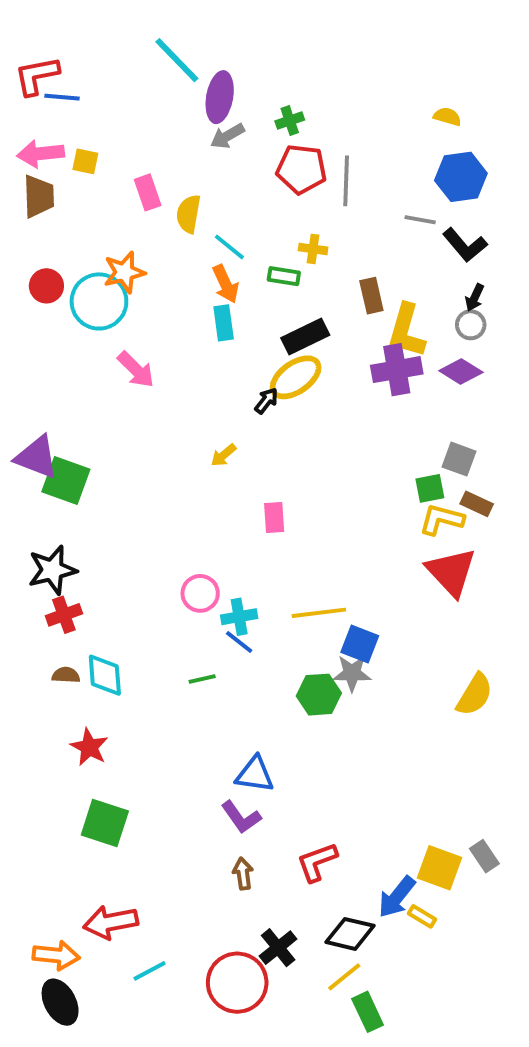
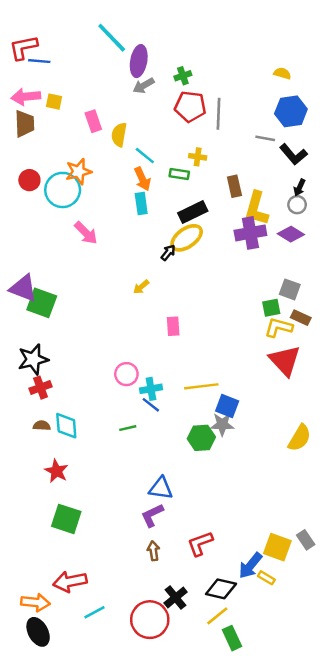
purple L-shape: (241, 817) -> (152, 515), turned 100

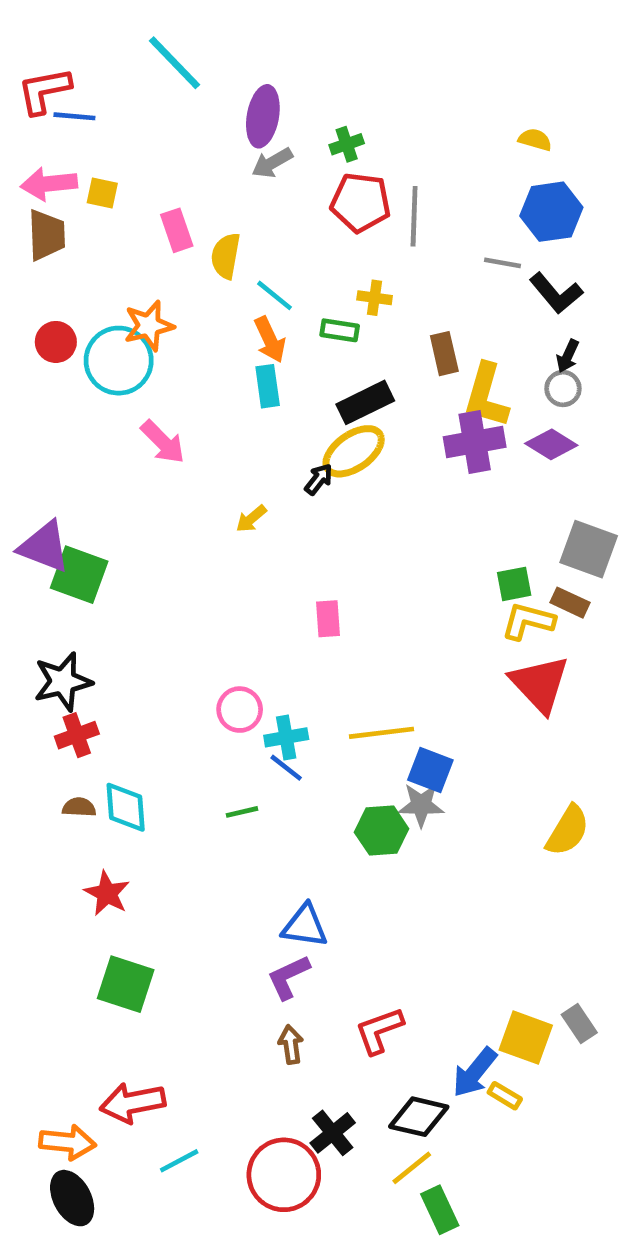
cyan line: (112, 38) -> (174, 63), moved
yellow arrow: (141, 287) -> (251, 519), moved
gray square: (290, 289) -> (589, 549), moved, size x1.4

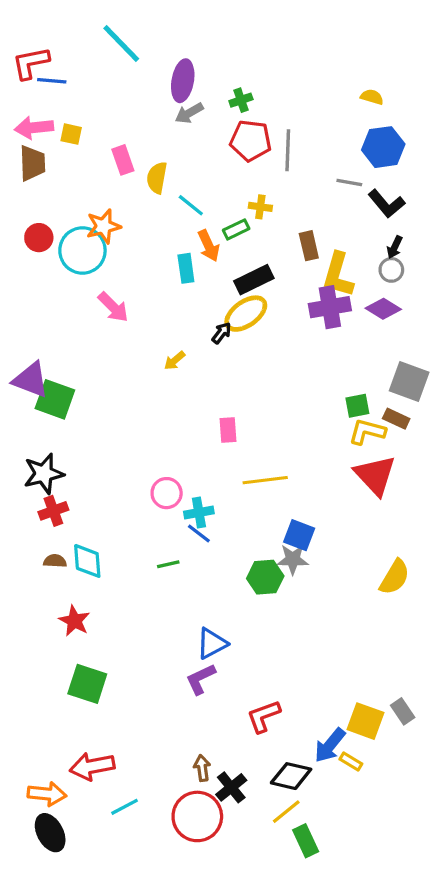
green rectangle: (340, 330) -> (236, 229), turned -35
orange arrow: (270, 340) -> (209, 246), moved
yellow line: (382, 733) -> (265, 480), moved
blue triangle: (305, 926) -> (212, 643), turned -36
brown arrow: (291, 1045) -> (202, 768), moved

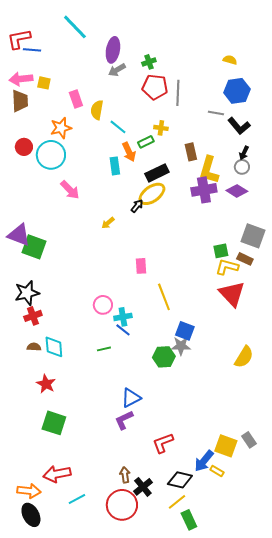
orange star: (103, 226) -> (61, 128), moved
yellow line: (265, 480) -> (164, 297), turned 76

